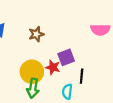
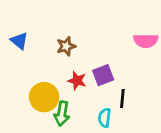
red star: (53, 67) -> (77, 81), moved
yellow circle: (32, 72) -> (44, 97), moved

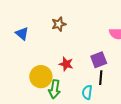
brown star: (66, 46) -> (59, 24), moved
purple square: (103, 75) -> (99, 60), moved

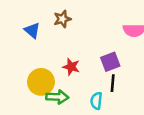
blue triangle: (22, 34) -> (32, 30), moved
green arrow: (55, 89) -> (57, 97), turned -96

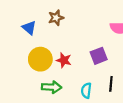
yellow circle: (41, 82) -> (40, 59), moved
black line: (113, 83) -> (111, 84), moved

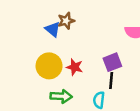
blue triangle: (29, 28) -> (53, 29), moved
black line: (111, 84) -> (111, 80), moved

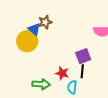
yellow circle: (49, 66) -> (27, 41), moved
red star: (75, 67) -> (62, 73), moved

